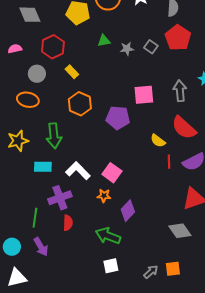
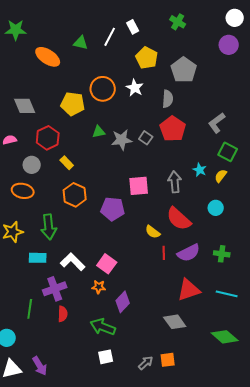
gray star: (127, 49) -> (122, 140), size x1.5
purple arrow: (41, 247) -> (40, 366), moved

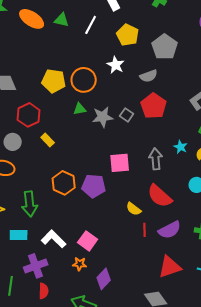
white line: (110, 37) -> (91, 25), moved
orange ellipse: (48, 57) -> (32, 19), moved
orange circle: (103, 89) -> (84, 80), moved
gray semicircle: (168, 99) -> (149, 76), turned 66
orange hexagon: (75, 195) -> (64, 183), moved

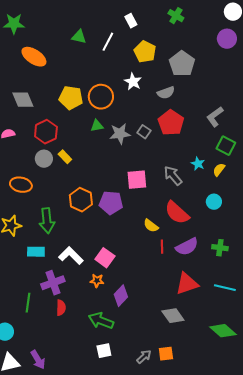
orange ellipse: (32, 19) -> (34, 57), moved
gray circle: (13, 142) -> (44, 159), moved
gray arrow: (156, 159) -> (173, 176), turned -35

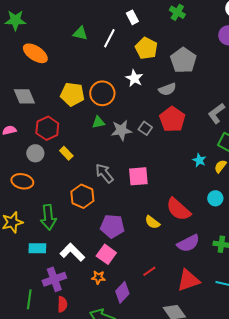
gray circle: (44, 159) -> (35, 153), moved
gray arrow: (173, 176) -> (104, 173), moved
purple pentagon: (111, 203) -> (112, 226), moved
red line: (162, 247) -> (149, 271), moved, turned 56

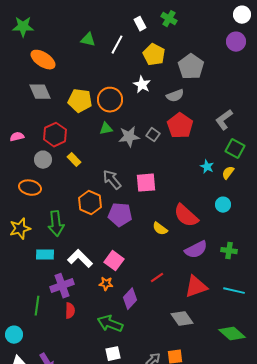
green cross: (177, 12) -> (169, 19), moved
gray diamond: (24, 96) -> (40, 92), moved
purple pentagon: (112, 226) -> (120, 215), moved

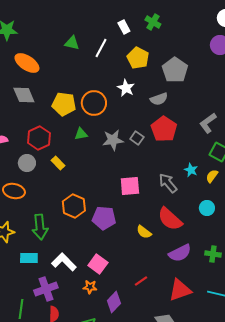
green triangle: (106, 129) -> (81, 134), moved
gray arrow: (112, 180) -> (168, 183), moved

